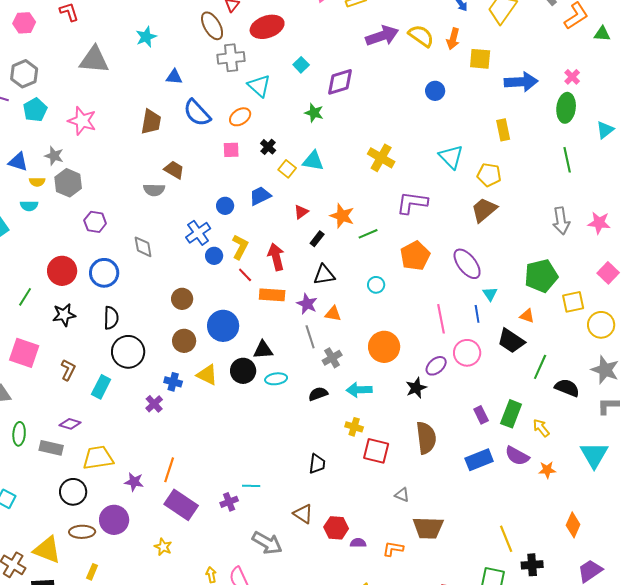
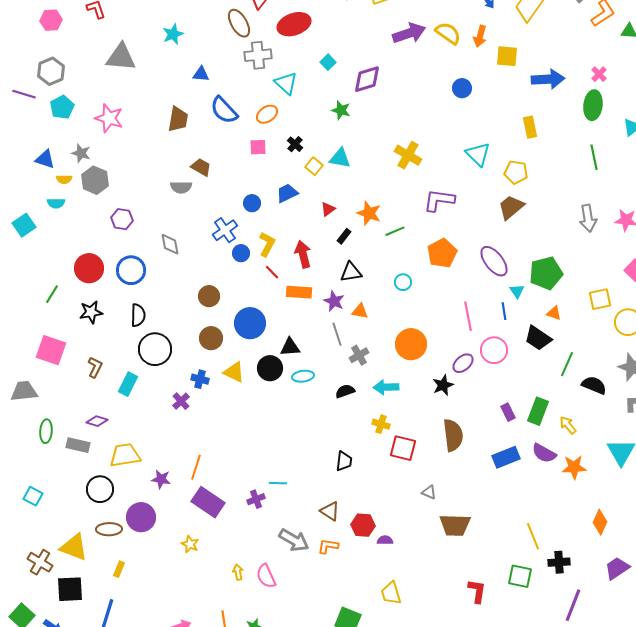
green pentagon: (541, 276) -> (546, 273), moved
orange star: (547, 470) -> (574, 467), size x1.4
orange L-shape: (393, 549) -> (328, 546), moved

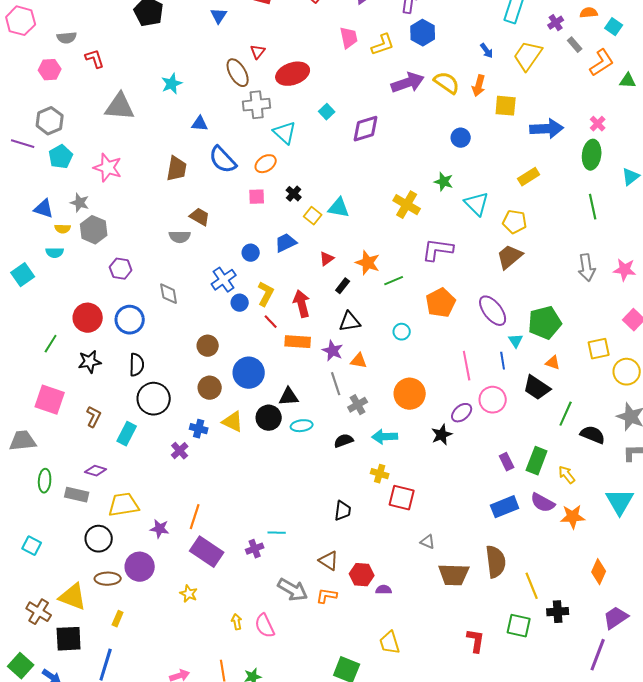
green star: (341, 110) -> (444, 182), moved
yellow rectangle: (530, 127) -> (529, 177), turned 70
brown semicircle: (453, 435) -> (496, 562), moved
purple line: (573, 605) -> (598, 655), moved

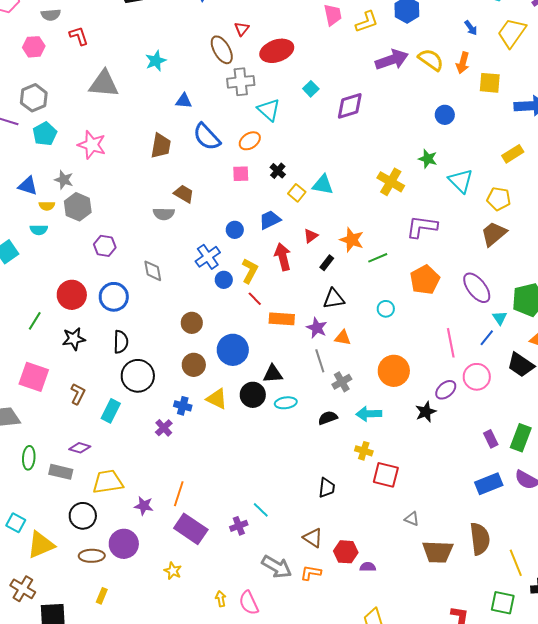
red arrow: (302, 304) -> (283, 257), moved
blue line: (503, 361) -> (487, 338), turned 48
cyan line: (277, 533) -> (261, 510), turned 42
yellow triangle: (73, 597) -> (41, 545), moved, turned -44

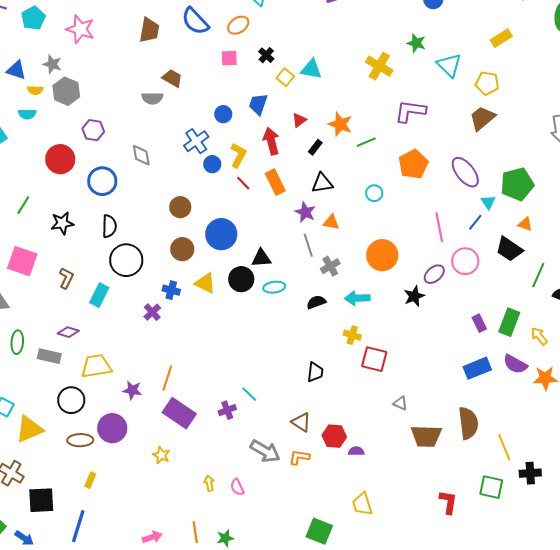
blue trapezoid: (270, 220) -> (258, 104), turned -45
red circle: (72, 295) -> (60, 159), moved
orange rectangle: (282, 319) -> (275, 182), moved, turned 60
pink semicircle: (249, 603) -> (237, 487), size x0.7

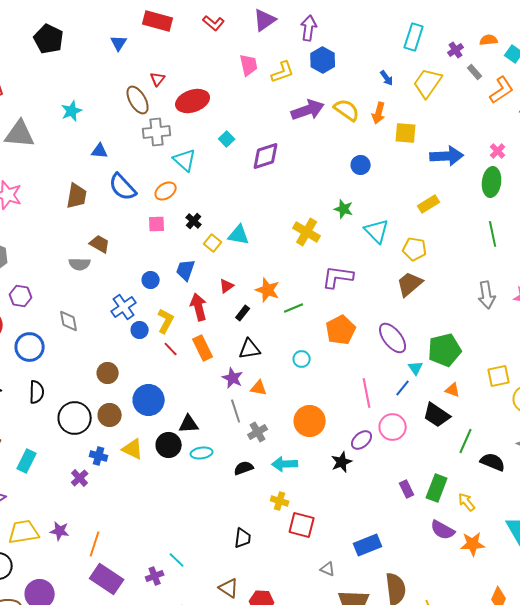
black circle: (126, 260) -> (75, 418), moved
blue rectangle: (477, 368) -> (368, 545), moved
purple star: (132, 390) -> (60, 531), moved

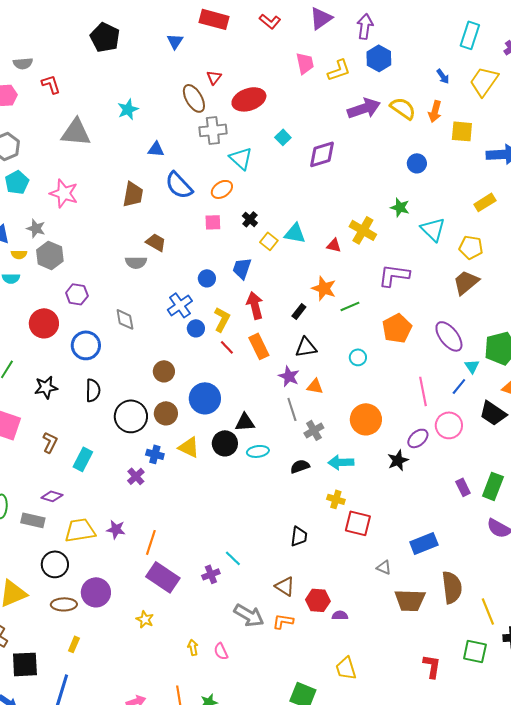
red triangle: (227, 286) -> (334, 245), moved, turned 49

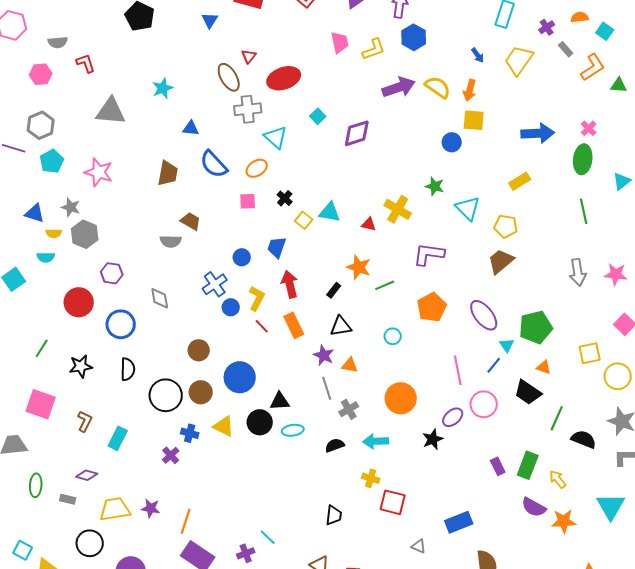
yellow square: (462, 131) -> (474, 120), moved
gray rectangle: (33, 520) -> (68, 499), size x0.7

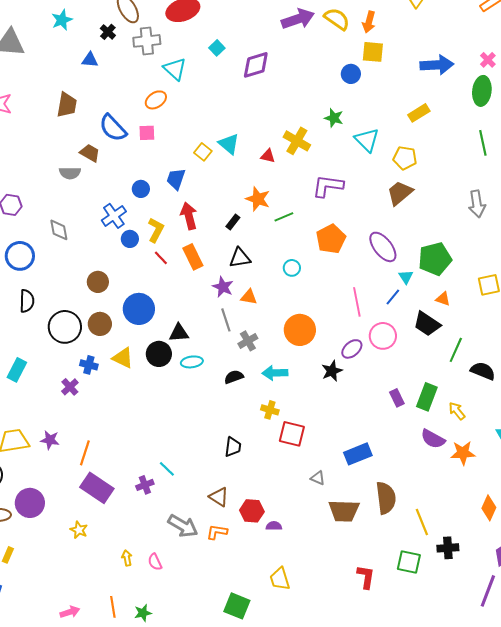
blue semicircle: (214, 164) -> (113, 128), moved
black cross: (285, 198) -> (108, 32), moved
cyan triangle: (330, 212) -> (229, 144), turned 30

